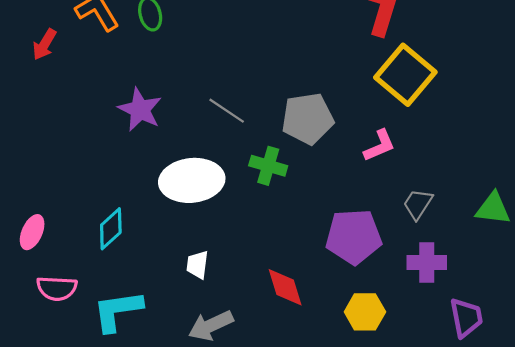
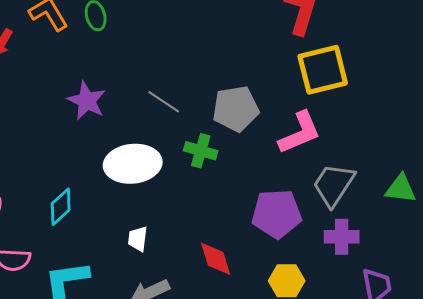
yellow square: (405, 75) -> (323, 70), turned 36
pink L-shape: (380, 146) -> (300, 133), size x1.5
gray trapezoid: (418, 204) -> (334, 185), size x1.6

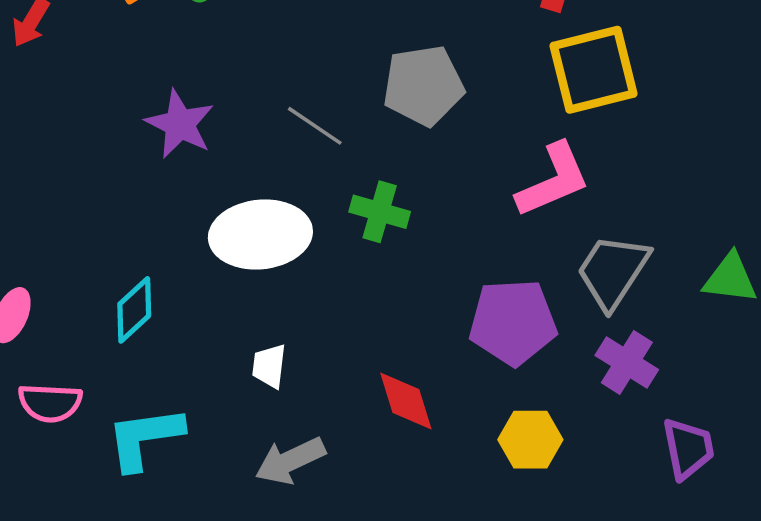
gray pentagon: (236, 109) -> (423, 85), moved
purple cross: (342, 237) -> (627, 362), turned 32

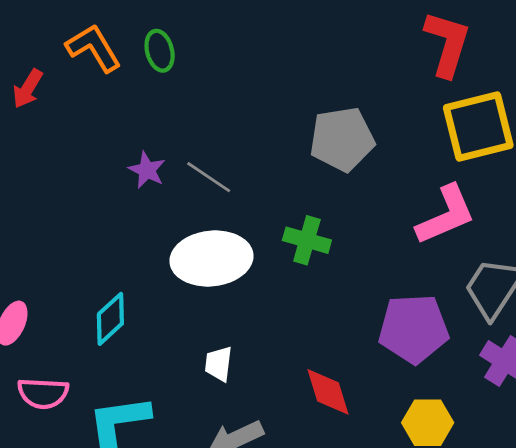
purple star: (180, 124) -> (147, 170), size x0.7
gray line: (315, 126) -> (209, 177), moved

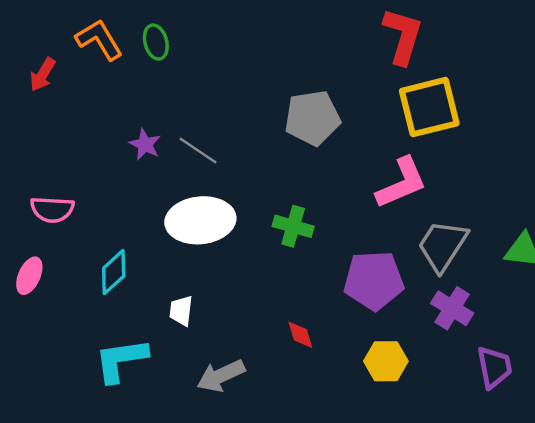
green cross: (307, 240) -> (293, 226), moved
white trapezoid: (218, 364) -> (181, 311), moved
red diamond: (328, 392) -> (300, 335), size x0.7
pink semicircle: (43, 393) -> (52, 209), moved

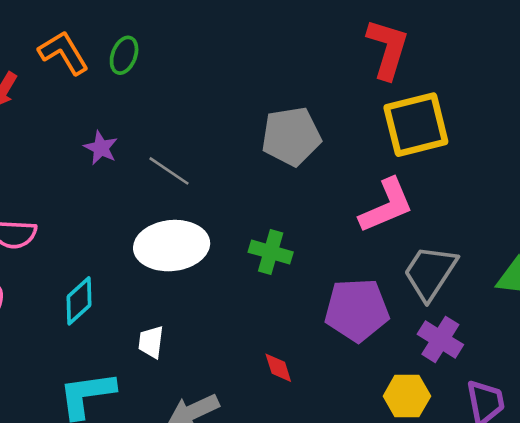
green ellipse: (156, 42) -> (124, 55), turned 36
purple star: (145, 144) -> (101, 148), moved
yellow hexagon: (386, 361) -> (407, 396), moved

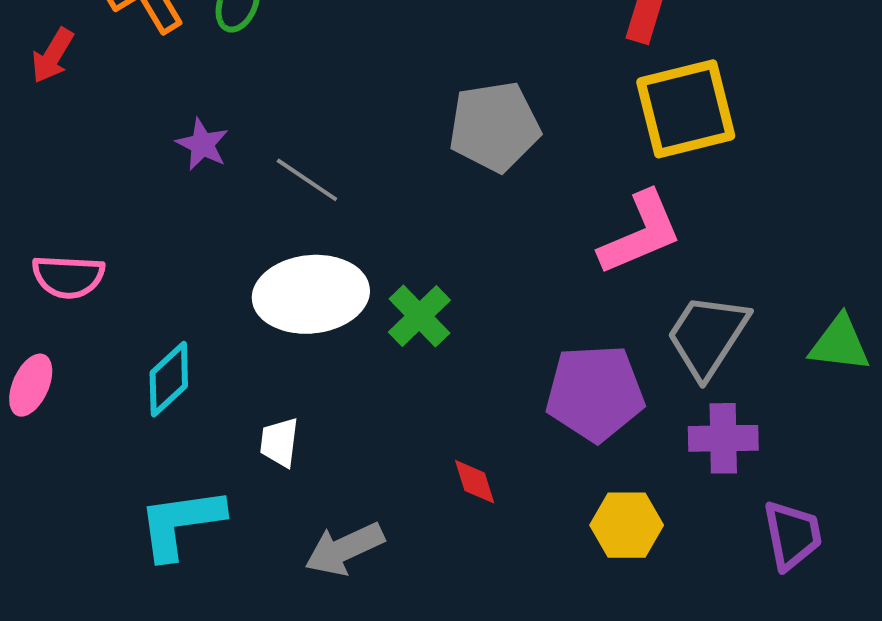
green cross: (271, 252) -> (419, 316), moved, turned 30
purple cross: (440, 339) -> (723, 438), turned -33
yellow hexagon: (407, 396) -> (627, 525), moved

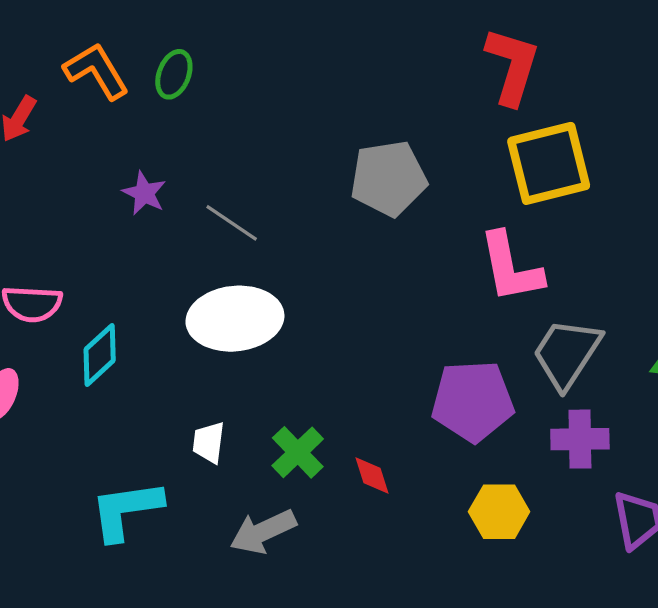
pink L-shape: (640, 233) -> (511, 267), turned 102
green cross: (419, 316) -> (298, 452), moved
cyan diamond: (169, 379) -> (100, 355), moved

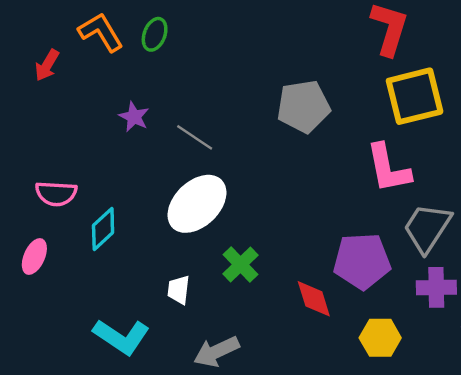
white ellipse: (235, 319) -> (197, 204), turned -38
green cross: (298, 452) -> (240, 265), moved
red diamond: (372, 475) -> (314, 299), moved, size x1.4
cyan L-shape: (126, 510) -> (121, 337), turned -138

